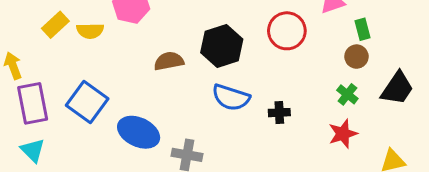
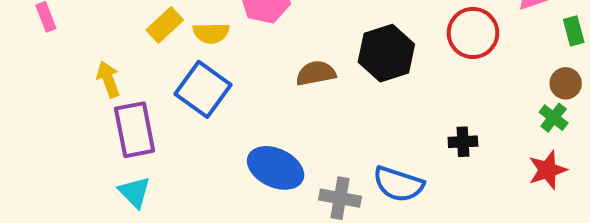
brown circle: (356, 57) -> (566, 83), moved
blue semicircle: (231, 97) -> (398, 184), moved
blue square: (87, 102) -> (203, 89), moved

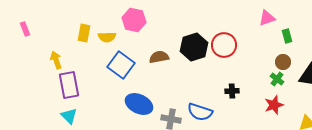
yellow rectangle: (165, 25) -> (84, 33), turned -36
red circle: (473, 33) -> (224, 45), moved
blue square: (203, 89) -> (121, 65), moved

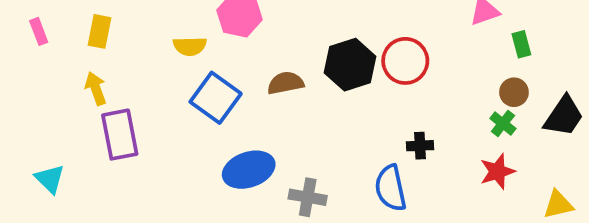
yellow rectangle: (84, 33) -> (99, 31), moved
blue ellipse: (139, 104) -> (249, 170), turned -44
blue semicircle: (200, 112) -> (391, 188), moved, turned 60
cyan triangle: (69, 116) -> (50, 179), moved

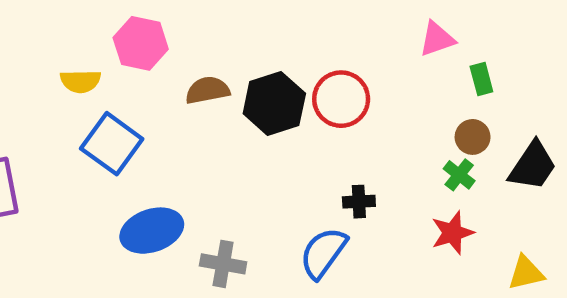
brown semicircle: (286, 83) -> (207, 90), moved
blue semicircle: (391, 188) -> (323, 253), turned 48

